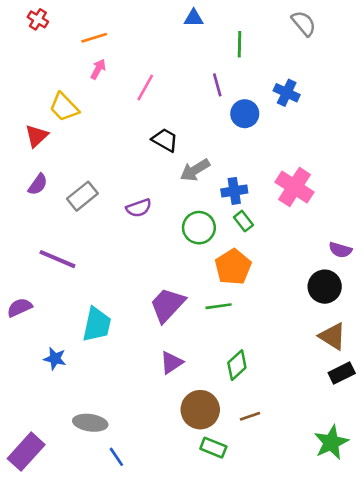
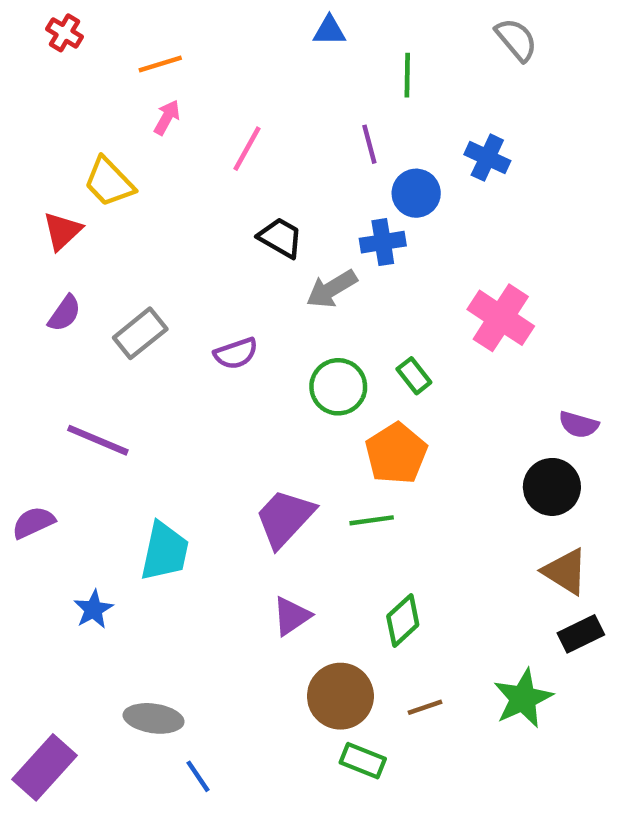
blue cross: (234, 191) -> (383, 242), moved
blue star: (55, 359) -> (93, 609), turned 30
green star: (331, 442) -> (523, 698), moved

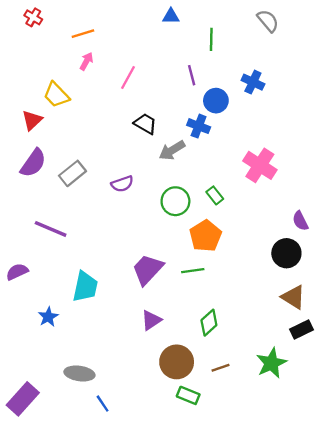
blue cross: (383, 242) -> (199, 126), turned 30
purple semicircle: (65, 313) -> (33, 163), size x1.5
purple semicircle: (579, 425) -> (300, 221), turned 48

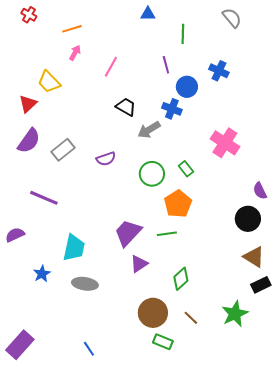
purple triangle: (151, 320) -> (139, 264), moved
brown line: (221, 368) -> (191, 318), turned 63
gray ellipse: (79, 373) -> (85, 284), moved

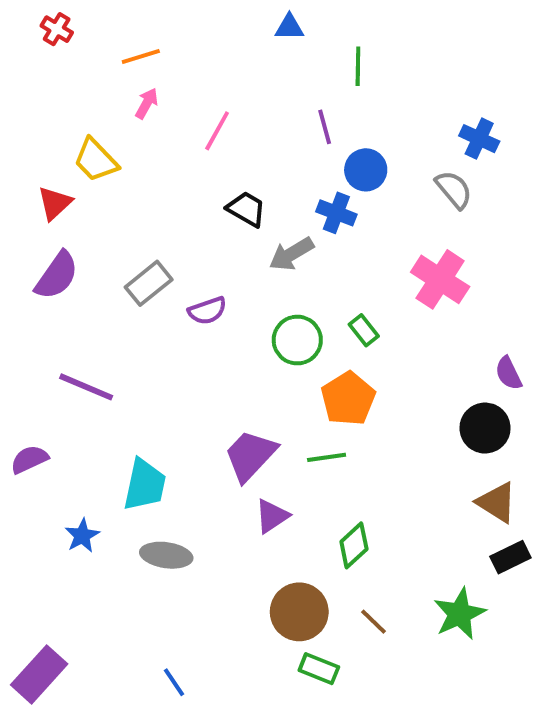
gray semicircle: (232, 18) -> (454, 189), moved
blue cross: (219, 71) -> (479, 139), moved
gray rectangle: (63, 150) -> (149, 283), moved

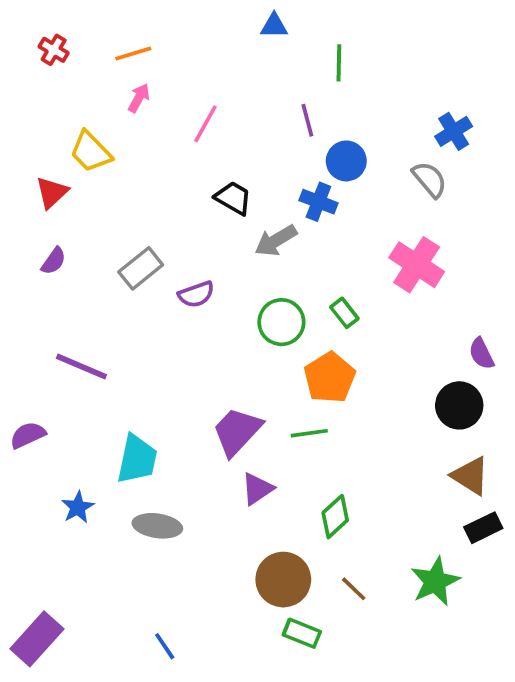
red cross: (57, 29) -> (54, 50), moved
blue cross: (479, 139) -> (454, 131), turned 33
purple semicircle: (57, 275) -> (54, 261), size x0.6

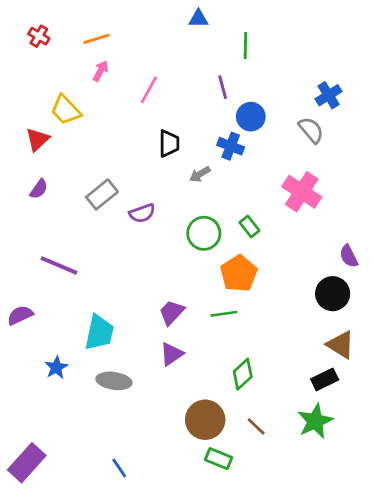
black trapezoid: (233, 198) -> (169, 143), turned 60
gray arrow: (276, 241) -> (200, 174), size x0.7
purple trapezoid: (237, 431) -> (172, 312), size x0.7
purple triangle: (257, 489) -> (172, 354), moved
black rectangle: (483, 528) -> (325, 379), moved

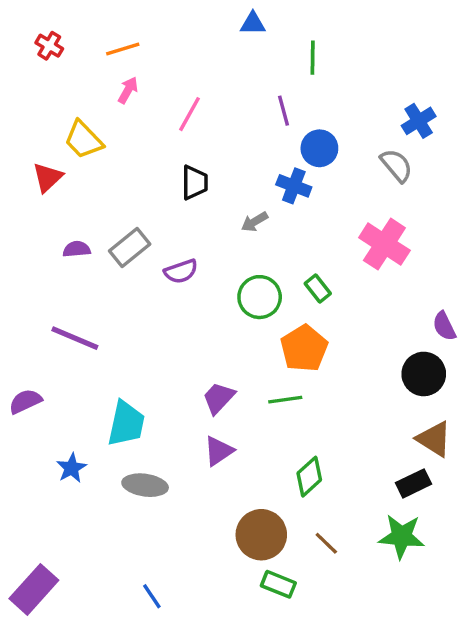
black trapezoid: (169, 143) -> (195, 182), moved
purple semicircle: (39, 189) -> (77, 249), moved, turned -130
green star: (315, 421) -> (402, 536), turned 30

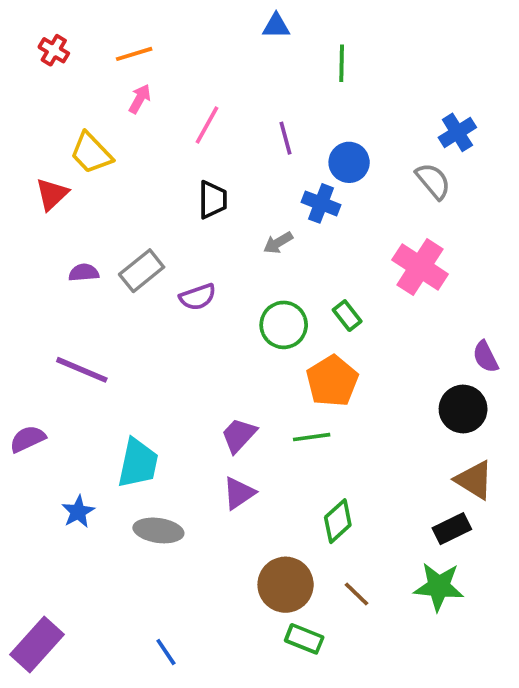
purple line: (284, 111) -> (286, 138), moved

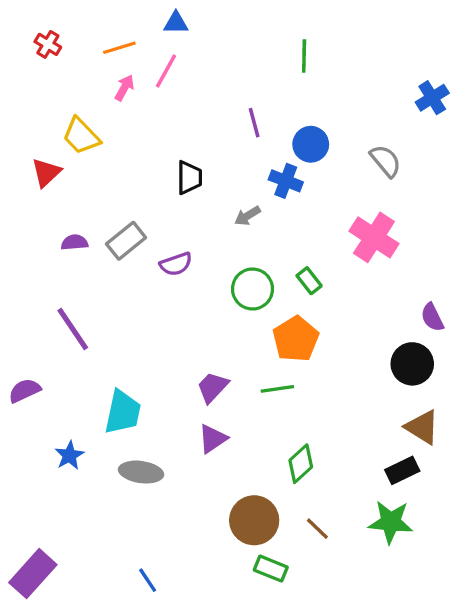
blue triangle: (276, 26) -> (176, 23), moved
pink line: (207, 125) -> (166, 71), moved
blue cross: (457, 132) -> (432, 98), moved
purple line: (82, 370) -> (73, 329), turned 33

